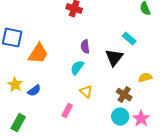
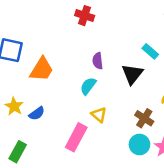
pink rectangle: (67, 111) -> (76, 137), size x1.6

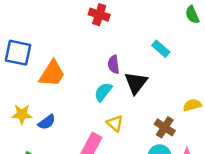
cyan rectangle: (150, 51) -> (161, 49), moved
black triangle: (132, 74) -> (136, 83), moved
yellow star: (14, 106) -> (22, 114), turned -30

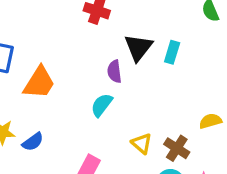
cyan rectangle: (161, 49) -> (172, 52), turned 66
black triangle: (136, 83) -> (138, 47), moved
yellow triangle: (115, 123) -> (142, 143), moved

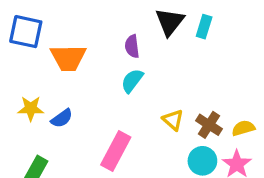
purple semicircle: (114, 71) -> (132, 46), moved
orange trapezoid: (39, 83) -> (68, 58), turned 57
yellow semicircle: (210, 121) -> (243, 128), moved

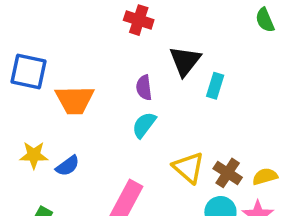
cyan rectangle: (204, 27) -> (215, 86), moved
yellow triangle: (173, 120) -> (188, 168), size x1.4

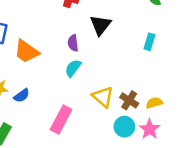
cyan rectangle: (215, 86) -> (149, 42), moved
orange trapezoid: (75, 100) -> (26, 51), turned 36

